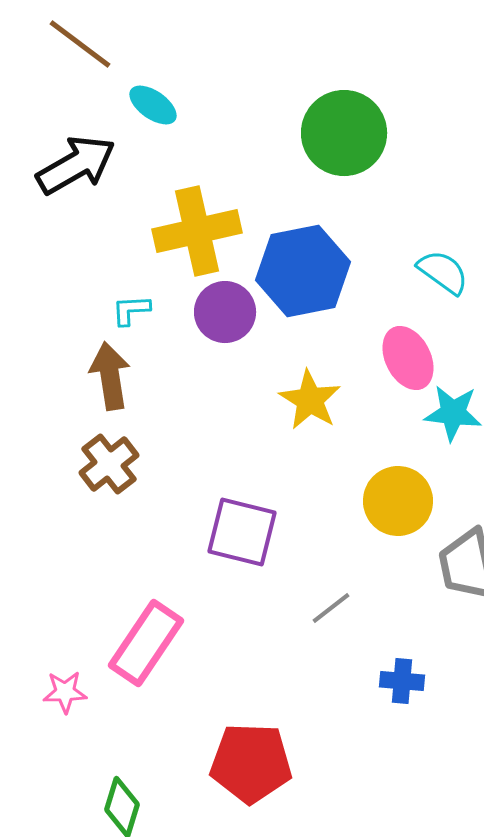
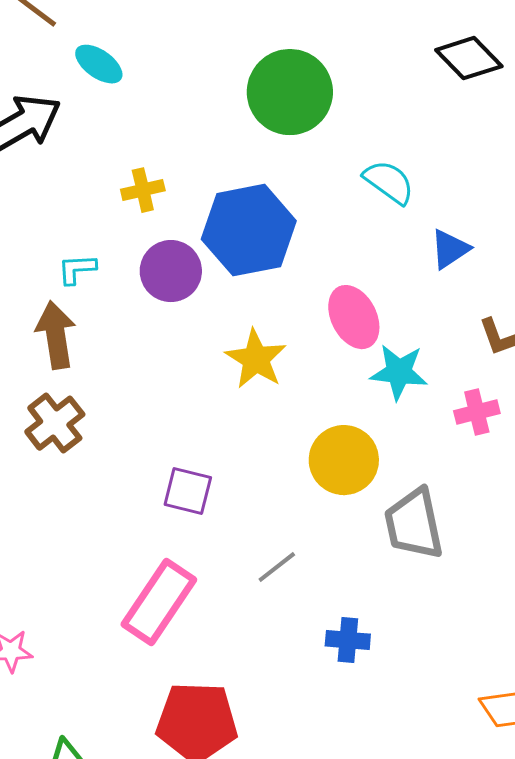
yellow cross: (197, 231) -> (143, 190), size x0.5
cyan semicircle: (443, 272) -> (389, 182), moved
purple square: (242, 532) -> (188, 491), size x0.7
pink rectangle: (146, 643) -> (159, 602), moved

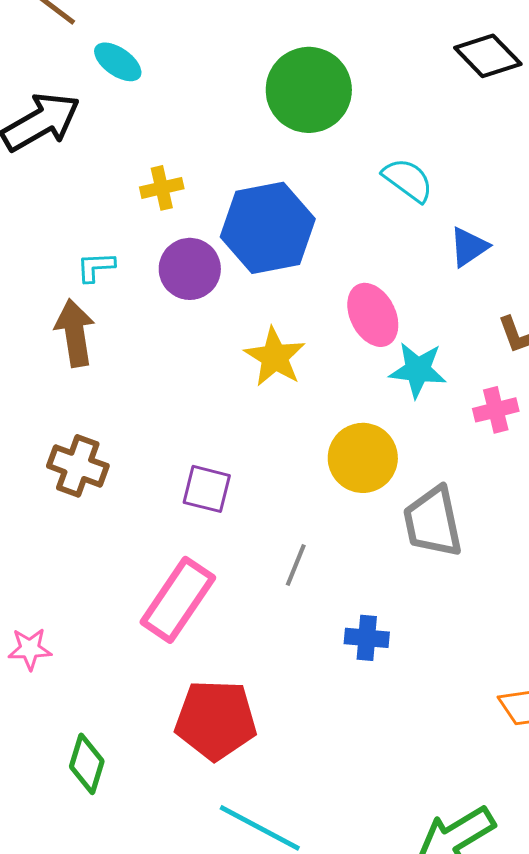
brown cross: (55, 423) -> (78, 466), moved, turned -32
gray line: (277, 567) -> (296, 565), turned -30

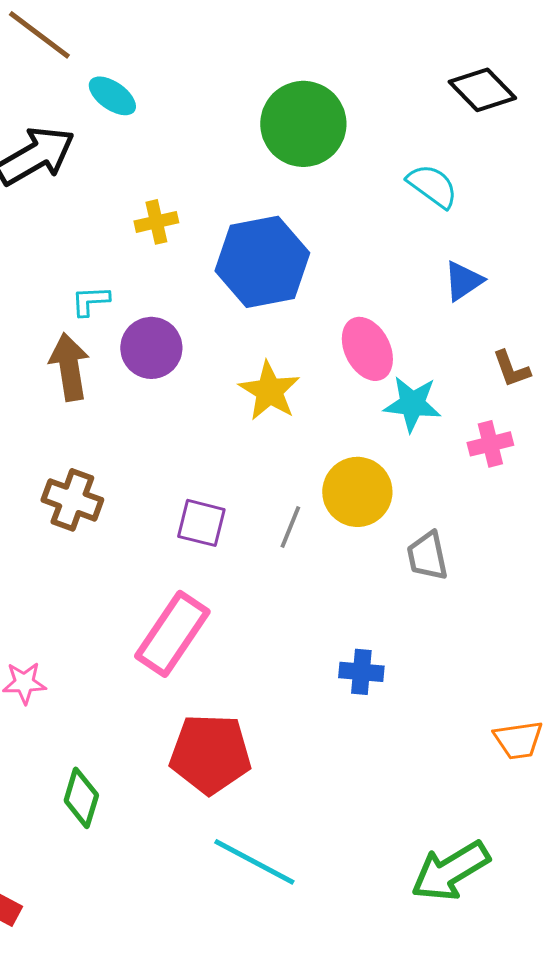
cyan semicircle: (408, 180) -> (432, 186), moved
purple circle: (190, 269) -> (151, 348), moved
gray trapezoid: (433, 522) -> (427, 556), size x0.7
gray line: (296, 565) -> (290, 527), moved

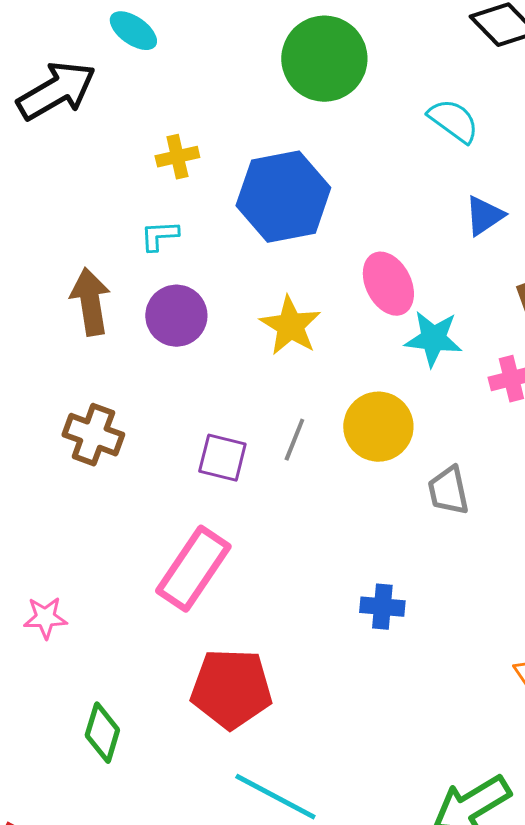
cyan L-shape: (90, 301) -> (159, 236), moved
purple circle: (151, 348) -> (176, 316), moved
gray line: (290, 527) -> (294, 440), moved

